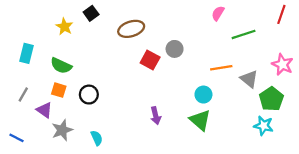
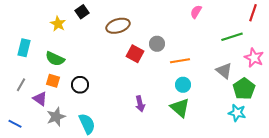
green line: (244, 34) -> (232, 37), moved
orange line: (221, 68) -> (180, 61), moved
cyan semicircle: (97, 138) -> (87, 124), size x1.5

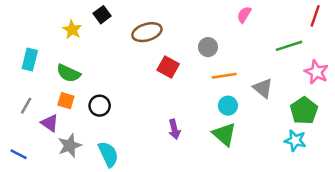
gray circle: (157, 44) -> (208, 47), moved
gray triangle: (224, 71) -> (263, 88), moved

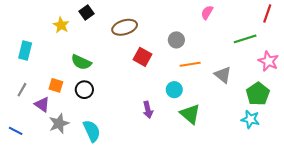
green semicircle: (68, 73) -> (81, 62), moved
cyan circle: (228, 106) -> (174, 90), moved

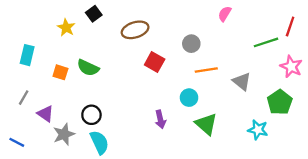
red line: (267, 14) -> (290, 26), moved
orange square: (56, 85) -> (60, 72), moved
black circle: (84, 90) -> (91, 115), moved
cyan star: (250, 119) -> (258, 130), moved

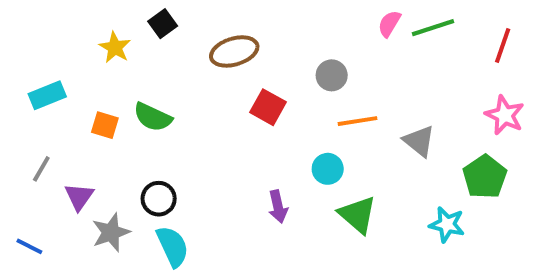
green line: (266, 42) -> (433, 28), moved
cyan rectangle: (27, 55) -> (47, 95), turned 54
purple triangle: (46, 114) -> (79, 197), turned 30

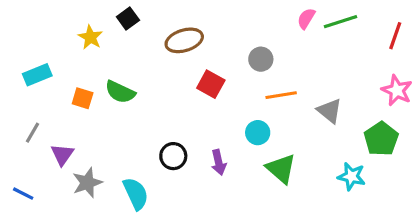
black circle: (159, 199) -> (173, 156), moved

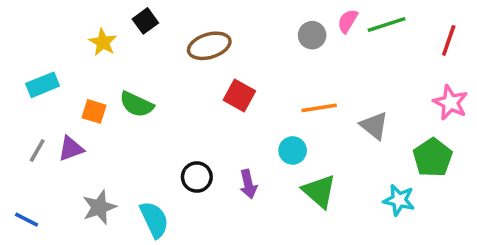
gray circle: (261, 59) -> (312, 35), moved
purple triangle: (62, 155) -> (71, 149), moved, turned 35

